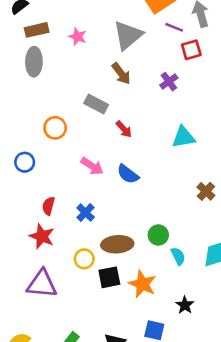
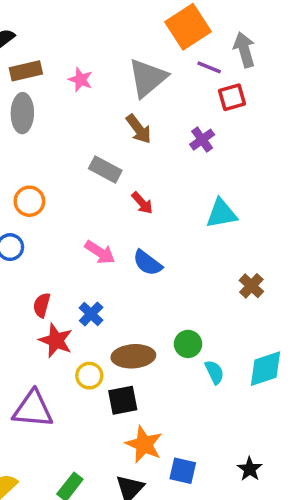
orange circle: (55, 128) -> (29, 201), moved
red star: (42, 236) -> (56, 340), moved
orange star: (142, 284) -> (144, 444), moved
black star: (185, 305) -> (250, 469), moved

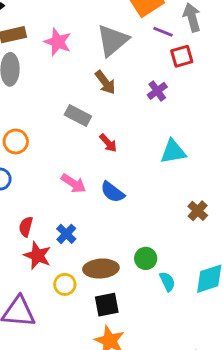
pink star: (81, 80) -> (58, 42), size x1.4
black square: (123, 400) -> (107, 305), moved

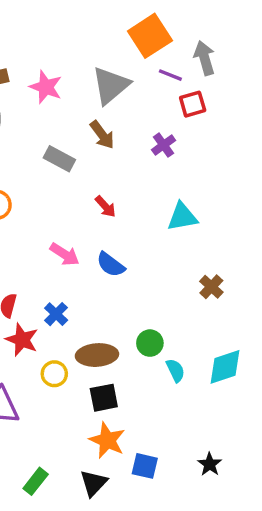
gray rectangle: (78, 116) -> (59, 159), moved

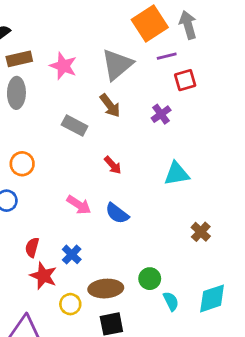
gray arrow: (205, 58) -> (188, 25), moved
purple line: (170, 75) -> (167, 56), turned -36

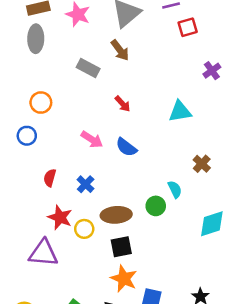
purple cross: (161, 114) -> (212, 71), moved
red star: (43, 276) -> (60, 217), moved
cyan semicircle: (171, 301) -> (175, 189), moved

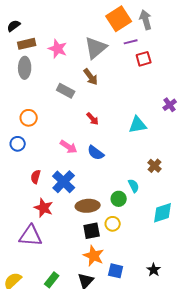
purple cross: (212, 71) -> (170, 105), moved
blue cross: (86, 184) -> (64, 182), size x1.6
yellow circle: (84, 229) -> (113, 224), moved

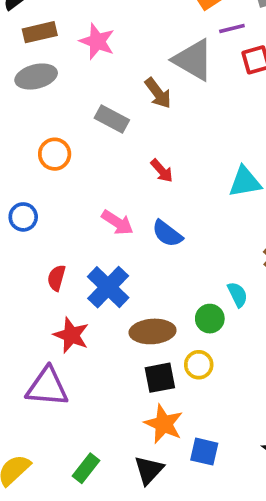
gray triangle: (96, 48) -> (193, 60), moved, turned -50
gray ellipse: (25, 68) -> (36, 77), turned 75
orange circle: (29, 118) -> (55, 154), moved

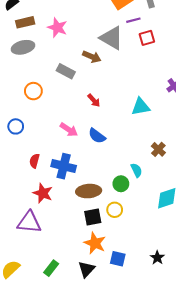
brown arrow: (158, 93) -> (92, 57), turned -30
blue cross: (108, 287) -> (64, 166), turned -30

